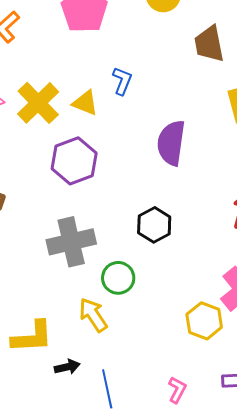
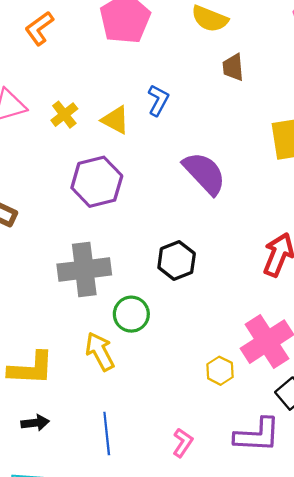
brown trapezoid: (209, 44) -> (233, 67), moved, size x0.7
yellow cross: (38, 103) -> (64, 115), size x0.6
purple semicircle: (171, 143) -> (204, 173), turned 123
yellow hexagon: (204, 321) -> (220, 371), size x0.7
black arrow: (67, 367) -> (35, 423), moved

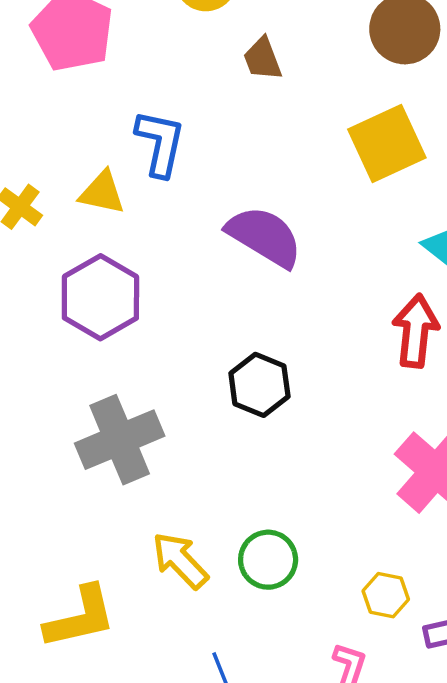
blue L-shape: (158, 100) -> (160, 143), size x1.4
green circle: (131, 314) -> (268, 560), moved
yellow hexagon: (220, 371) -> (386, 595), moved

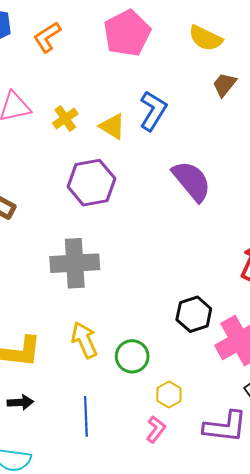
brown trapezoid: (262, 59) -> (224, 85), turned 40
black hexagon: (259, 385) -> (194, 314), moved
yellow hexagon: (386, 595) -> (169, 394), moved

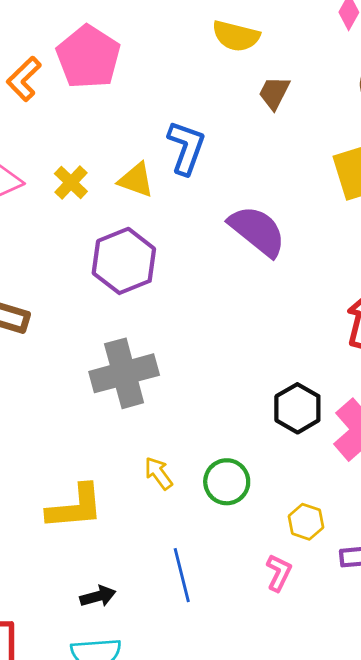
pink pentagon: (127, 33) -> (88, 57), moved
yellow arrow: (84, 340) -> (158, 473), size x0.7
yellow hexagon: (169, 394) -> (306, 522), moved
black arrow: (20, 402) -> (98, 596), moved

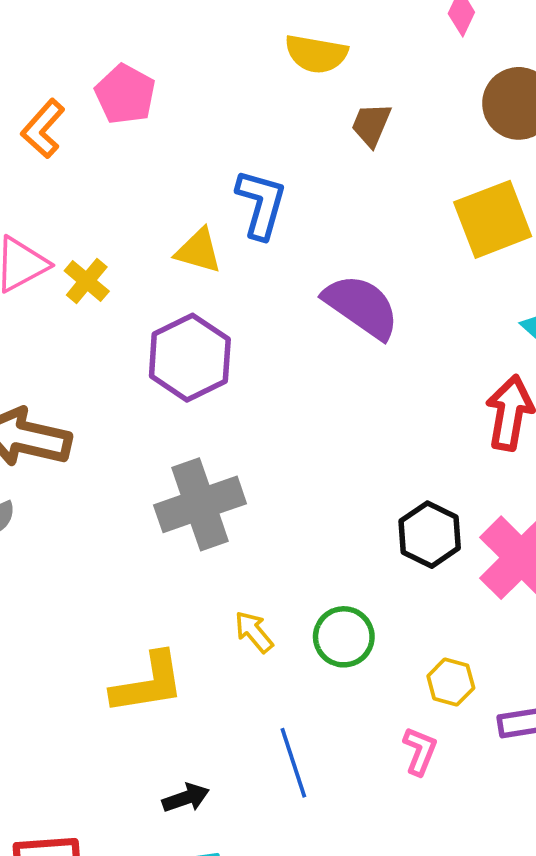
pink pentagon: (88, 57) -> (125, 94), size x0.7
yellow cross: (71, 182) -> (87, 281), moved

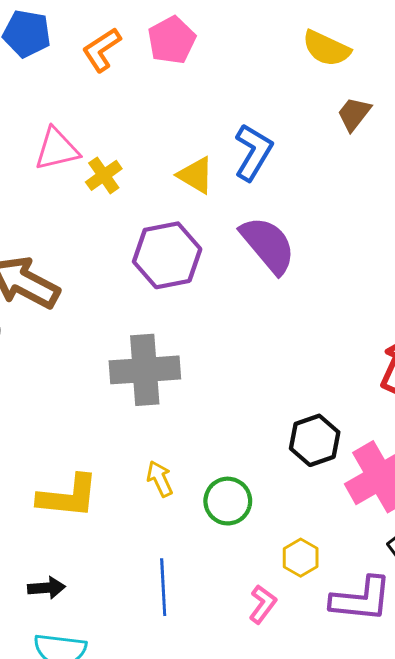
purple semicircle: (361, 306) -> (268, 245), moved
black arrow: (186, 798) -> (46, 588), moved

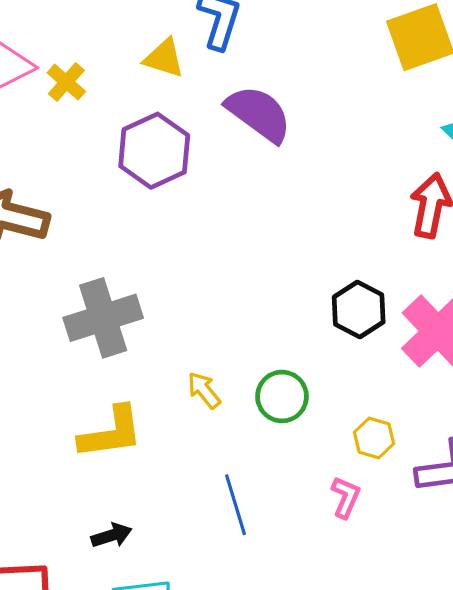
gray cross: (145, 370) -> (103, 318), moved

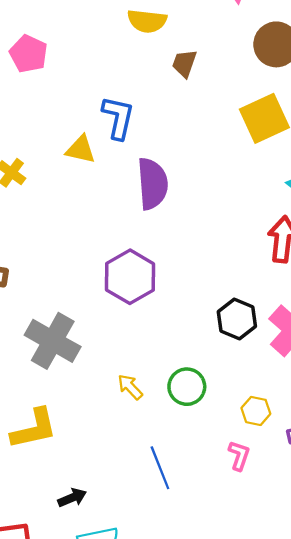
purple semicircle: (259, 114) -> (152, 184), turned 54
purple hexagon: (154, 151) -> (130, 277), moved
gray cross: (103, 318) -> (53, 341), turned -38
yellow L-shape: (111, 433) -> (34, 429), moved

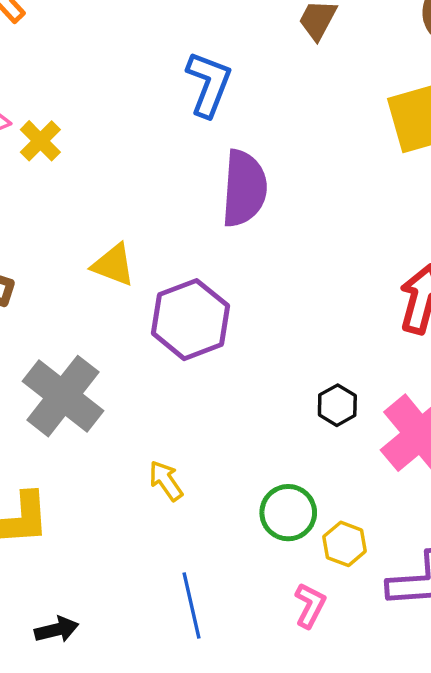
yellow triangle: (81, 149) -> (113, 265), moved
black hexagon: (237, 319) -> (337, 405), size x0.7
green circle: (187, 387) -> (288, 513), moved

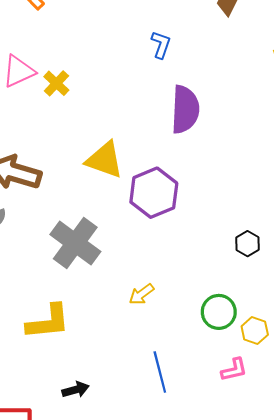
blue L-shape: (209, 84) -> (161, 45), size x0.7
yellow triangle: (113, 265) -> (104, 160), size x1.4
yellow arrow: (166, 481) -> (141, 294), turned -90
pink L-shape: (310, 605) -> (234, 370), turned 52

